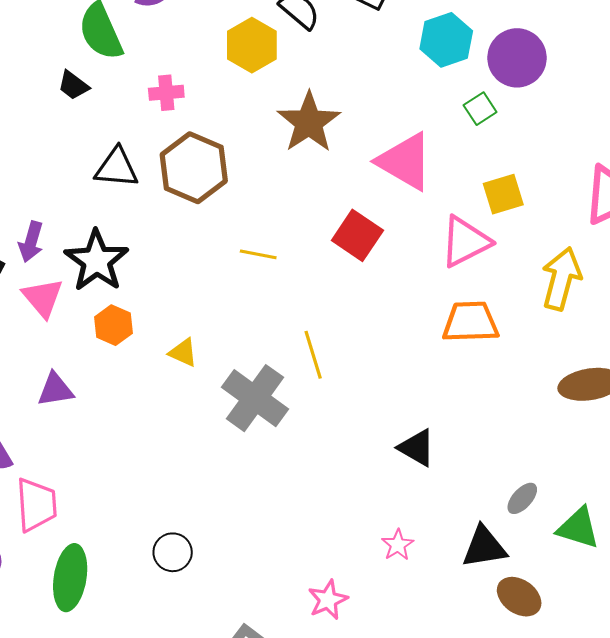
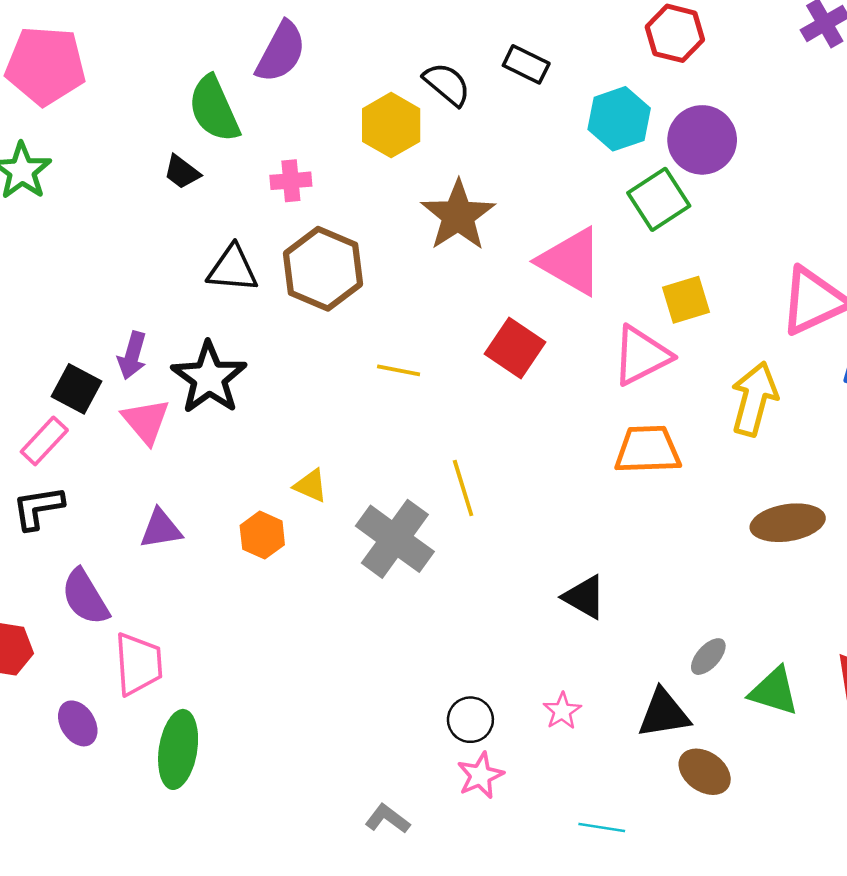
green square: (480, 109) -> (659, 199), size x1.6
orange hexagon: (113, 325) -> (262, 535), moved
black circle: (173, 552) -> (470, 720), moved

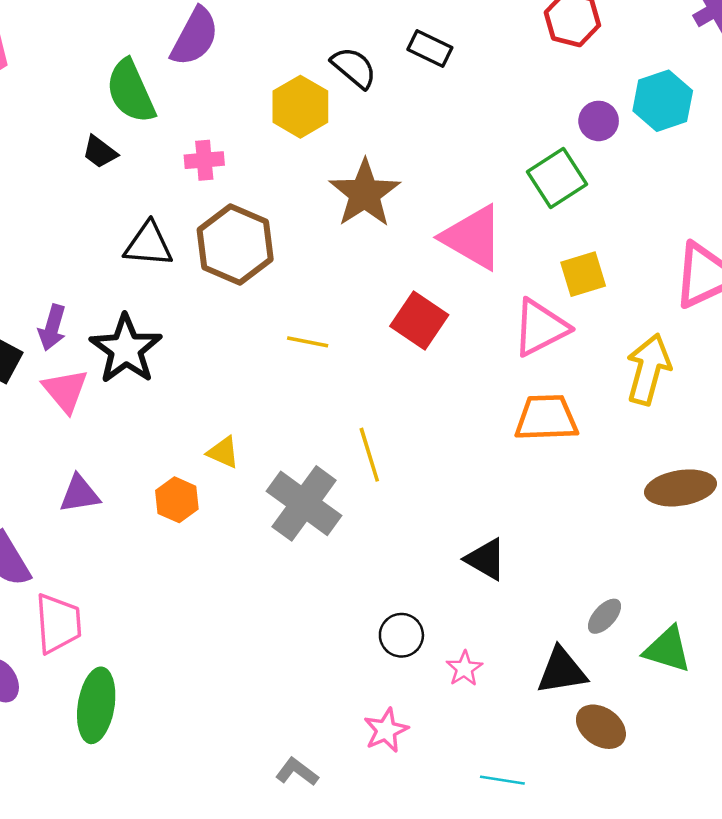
cyan hexagon: (619, 119) -> (663, 101), moved
purple circle: (702, 140) -> (599, 121), size x0.6
black circle: (470, 720) -> (401, 635), moved

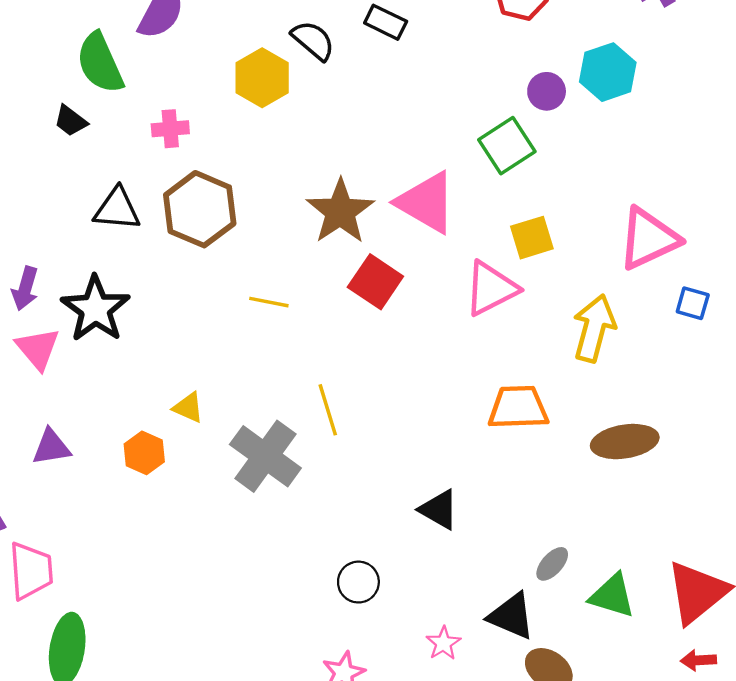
brown star: (365, 193) -> (340, 211), moved
orange trapezoid: (546, 418) -> (518, 408), moved
pink star: (464, 668) -> (443, 643), moved
black triangle: (562, 671) -> (511, 616), turned 32

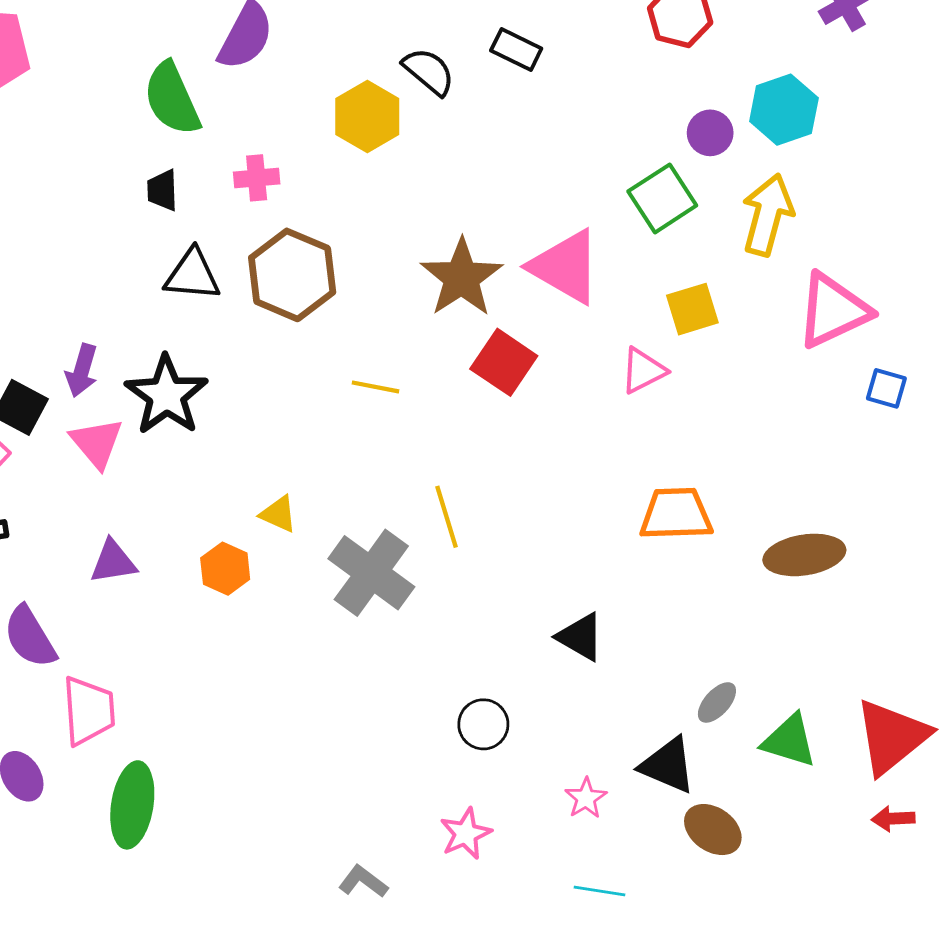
black trapezoid: (71, 121) -> (162, 190), moved, turned 51
pink triangle: (491, 289) -> (643, 371), size x0.7
yellow arrow: (594, 328) -> (767, 215), moved

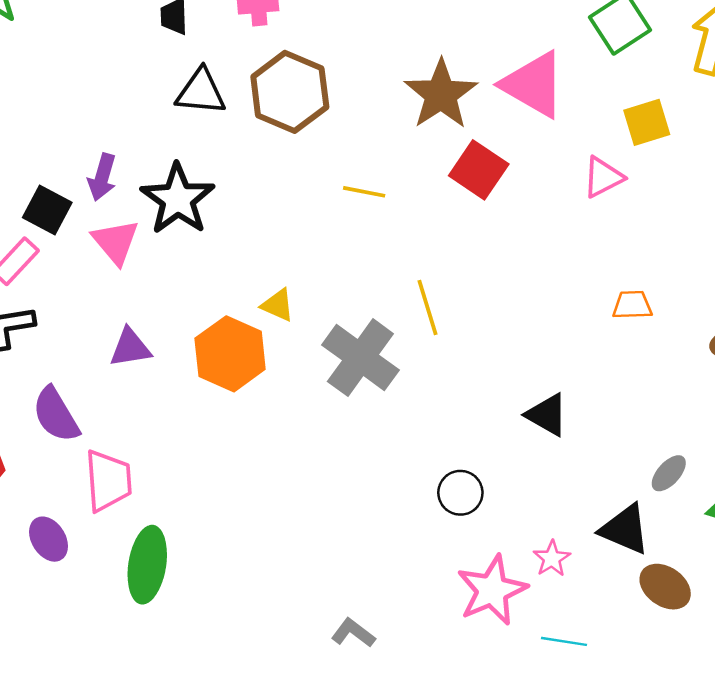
orange trapezoid: (676, 514) -> (632, 305), size x0.6
orange hexagon: (225, 569) -> (230, 354), size x1.6
pink star: (466, 834) -> (492, 590), moved, size x1.5

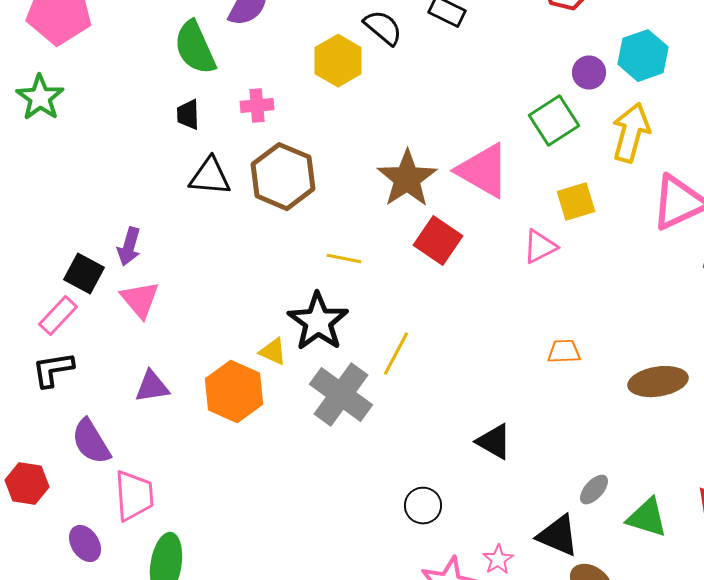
black star: (178, 199) -> (318, 322), moved
yellow line: (427, 308) -> (396, 354), turned 45

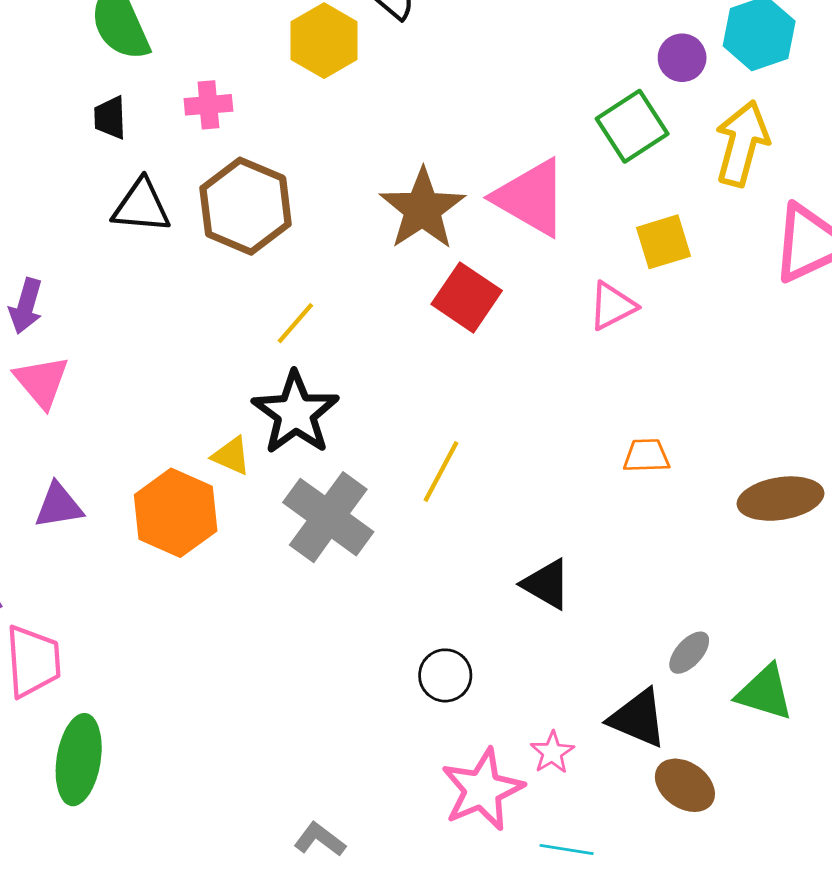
yellow line: (344, 259) -> (295, 323), moved, turned -60
yellow line: (396, 354) -> (441, 471), moved

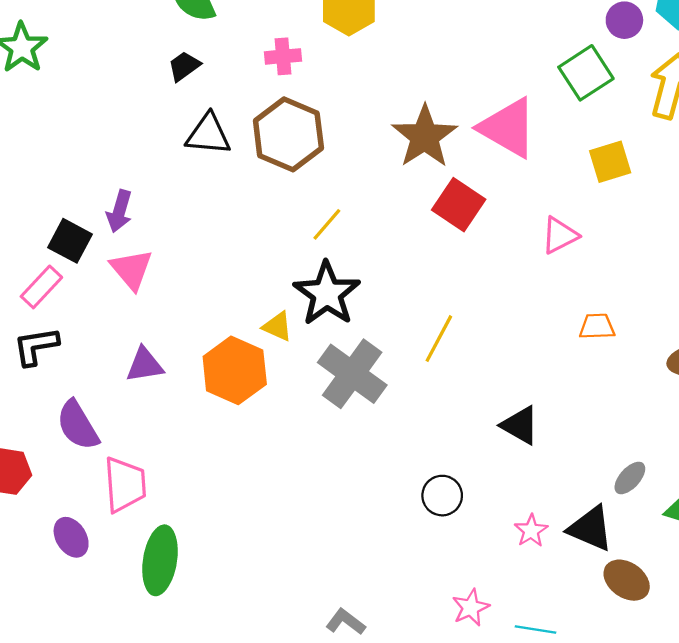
pink cross: (208, 105) -> (283, 56), moved
black trapezoid: (110, 118) -> (184, 66), turned 56
pink triangle: (612, 306) -> (560, 235), moved
pink star: (552, 752) -> (531, 531), moved
pink star: (482, 790) -> (471, 608), moved, size x0.6

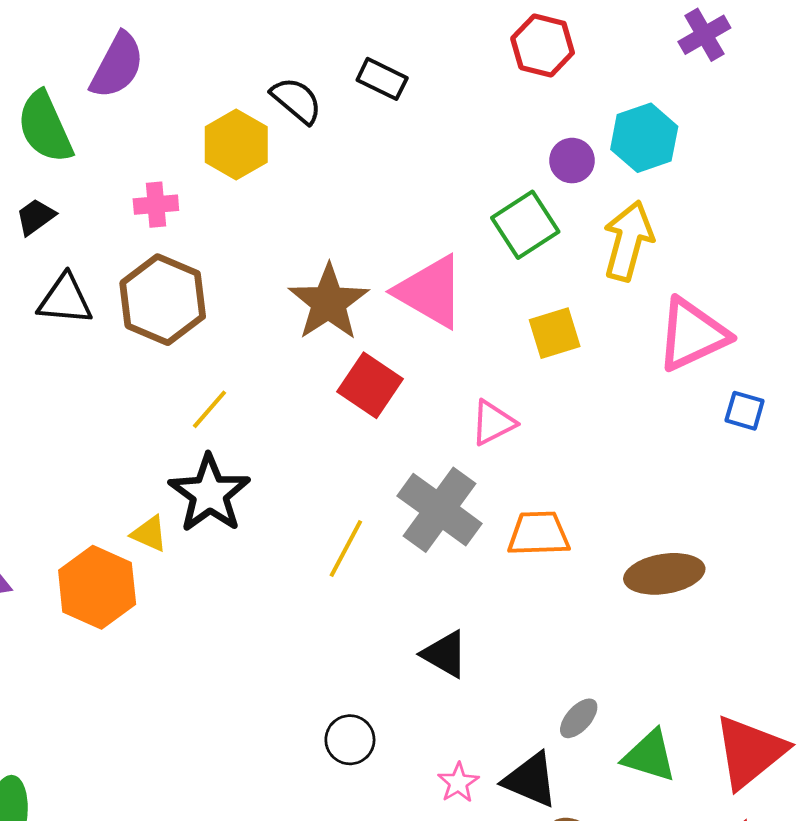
orange trapezoid: (597, 326) -> (539, 534), size x1.4
gray cross: (352, 374) -> (440, 510), moved

